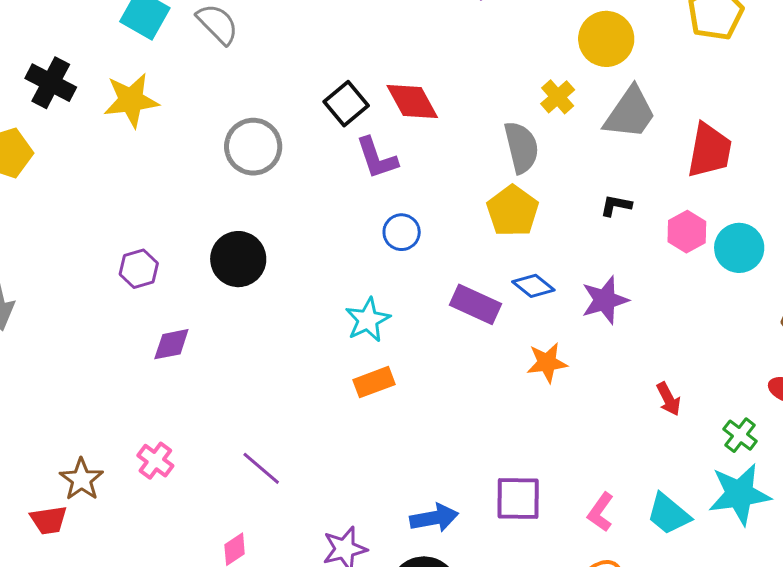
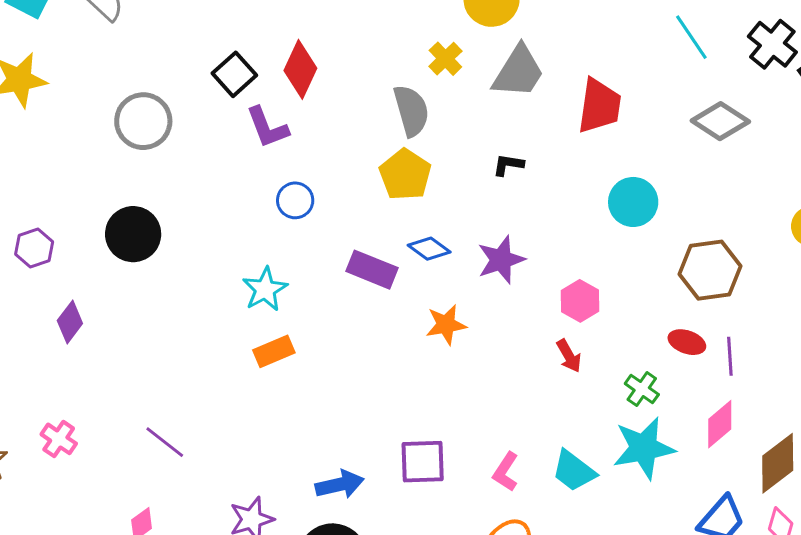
red diamond: (412, 102) -> (300, 69), turned 56
pink hexagon: (687, 232) -> (580, 301), moved
purple diamond: (171, 344) -> (70, 322), turned -39

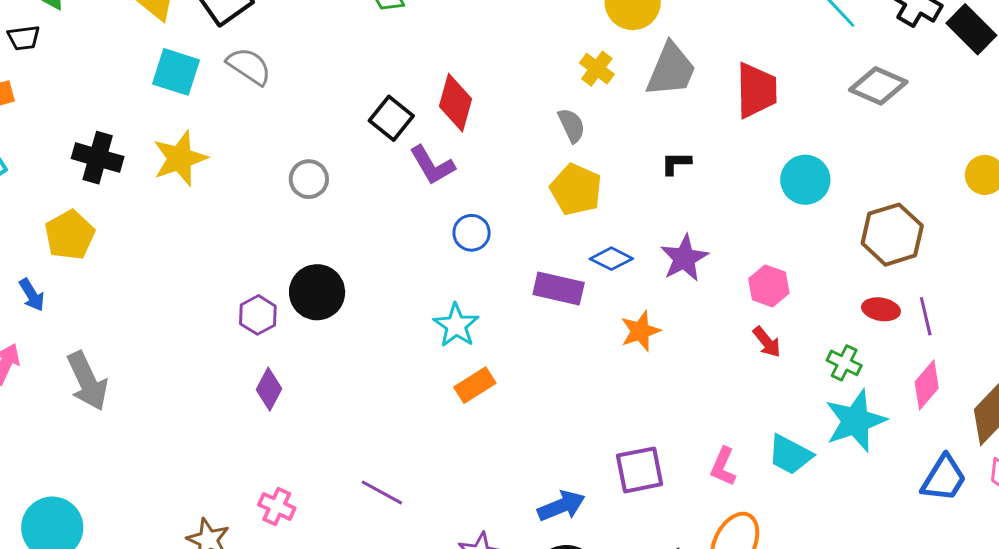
gray semicircle: (411, 111) -> (572, 125), size x0.7
gray circle: (143, 121) -> (309, 179), size x0.7
purple hexagon: (34, 248) -> (258, 315), moved

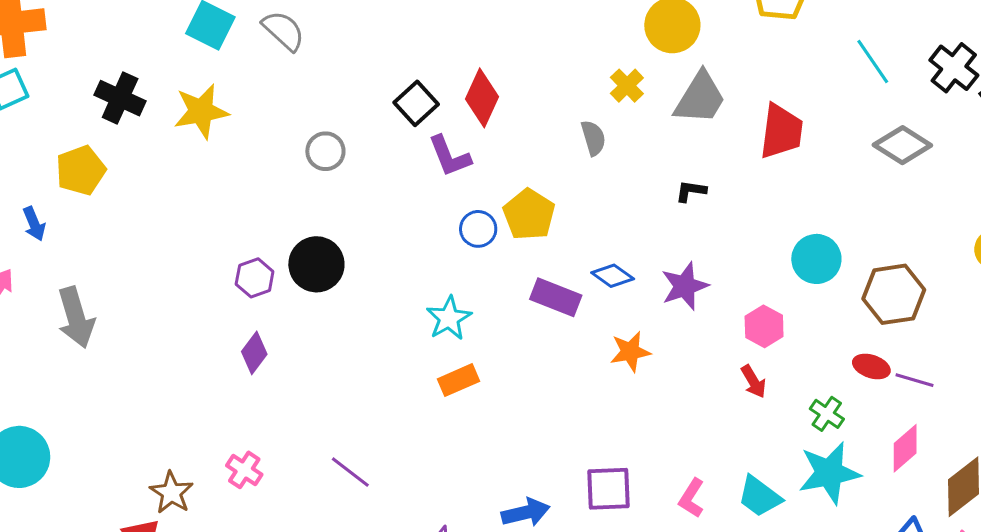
cyan circle: (805, 180) -> (816, 259), moved
yellow pentagon: (576, 190) -> (529, 214), moved
purple line: (926, 316) -> (915, 380), turned -69

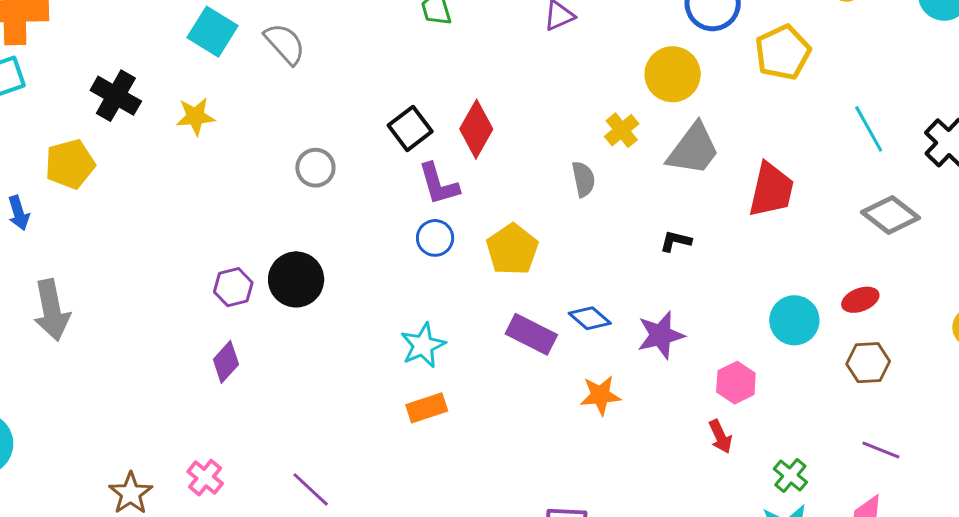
yellow star: (201, 111) -> (195, 116), size x0.7
blue circle: (478, 229) -> (435, 238), moved
brown hexagon: (894, 294) -> (868, 363), size x0.7
red ellipse: (871, 366) -> (860, 300), moved, turned -45

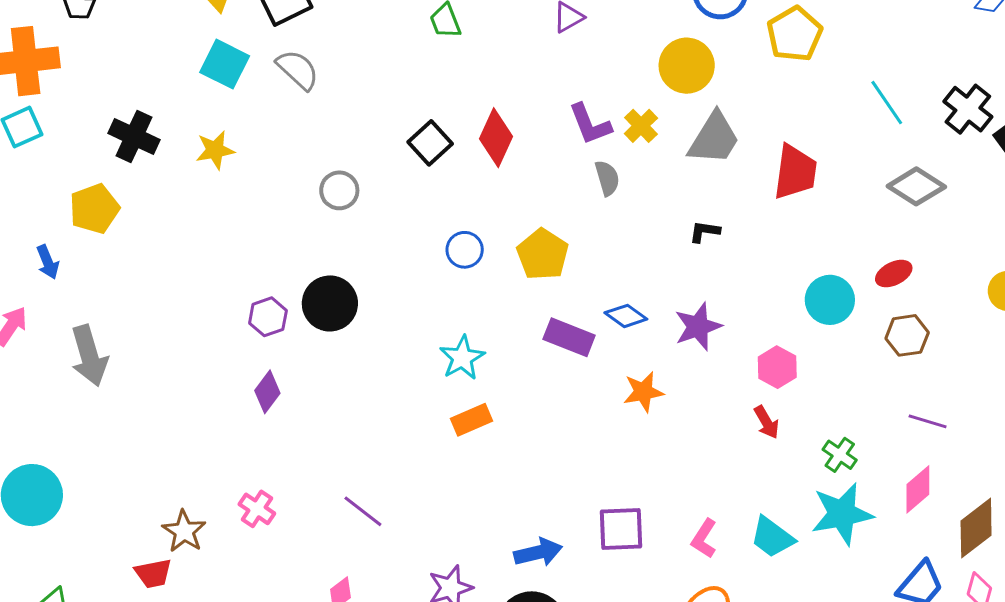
purple L-shape: (439, 184) -> (590, 124), moved

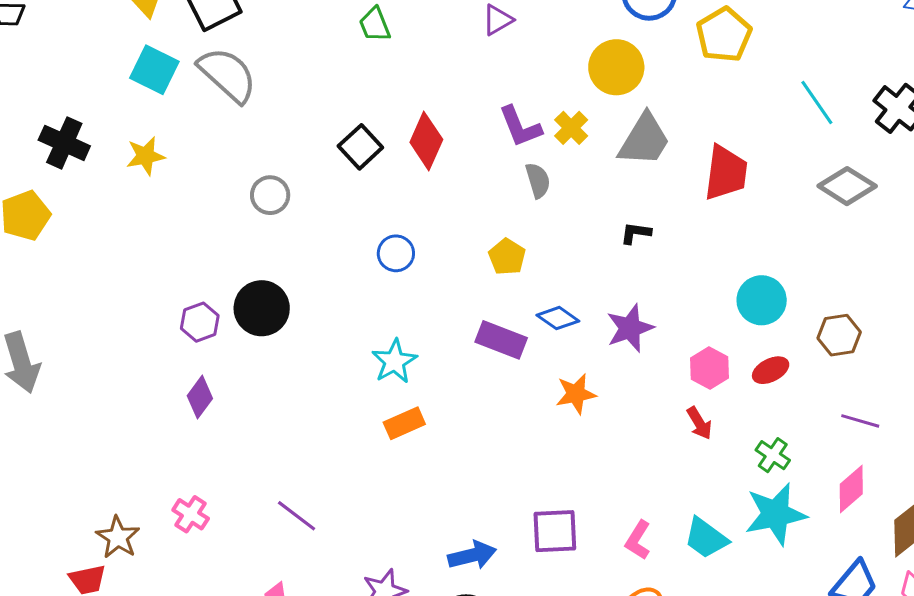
gray semicircle: (298, 70) -> (227, 75), size x1.4
yellow pentagon: (543, 254) -> (507, 257), moved, size x0.7
red ellipse: (894, 274) -> (771, 370), moved

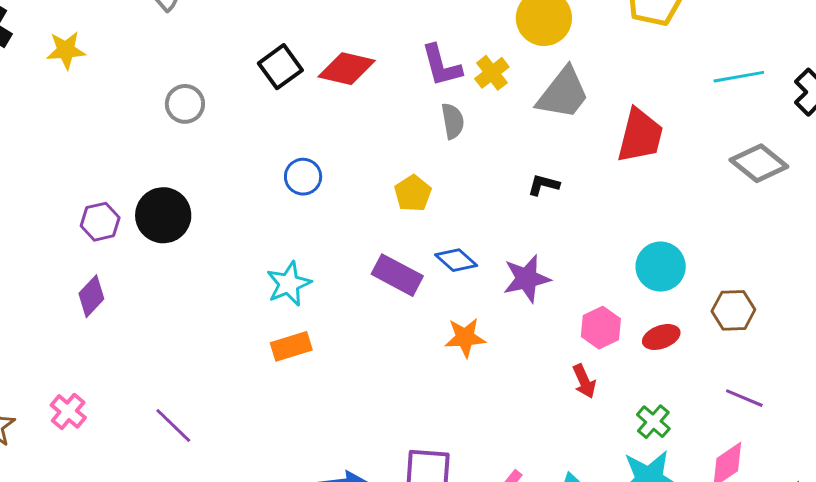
cyan line: (817, 102) -> (739, 77), turned -72
red diamond: (426, 141) -> (347, 69), turned 72

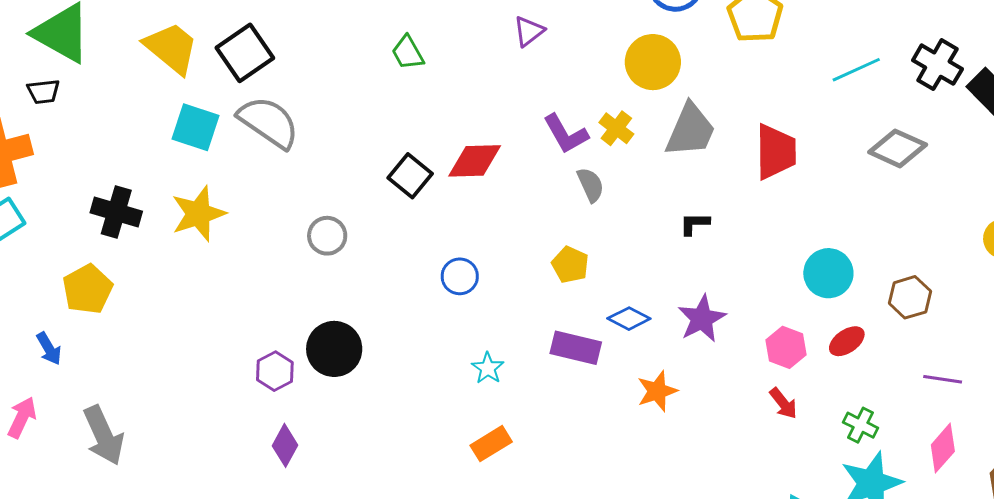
yellow star: (66, 50) -> (198, 214), size x1.4
cyan star: (289, 284) -> (488, 368), moved, size x0.7

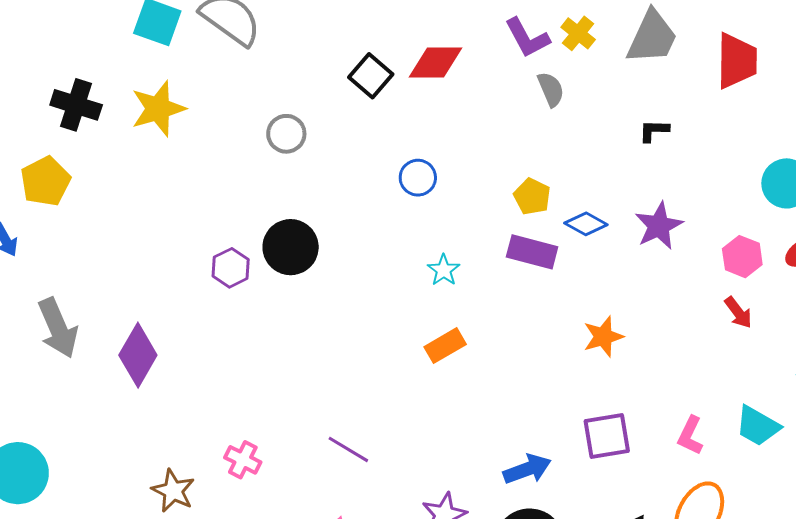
yellow pentagon: (570, 265) -> (532, 196), moved
orange star: (657, 391) -> (603, 337), moved
purple diamond: (285, 445) -> (138, 355), moved, size x1.5

